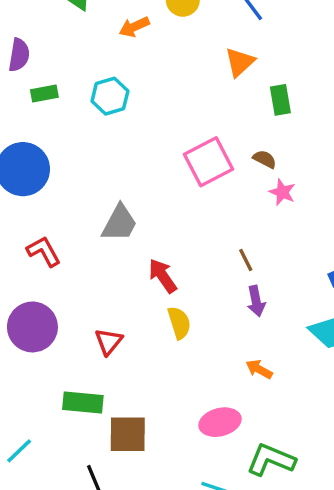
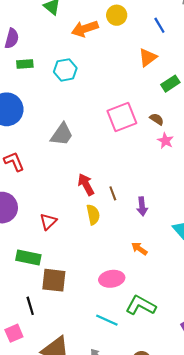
orange arrow: (134, 27) -> (85, 29), size x1.4
green rectangle: (280, 100) -> (170, 84), turned 60
gray trapezoid: (119, 223) -> (62, 134), moved
brown line: (246, 260) -> (113, 193), moved

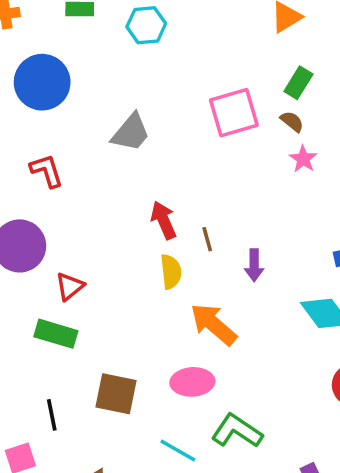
green rectangle: (170, 84) -> (298, 83), moved, turned -30
red triangle: (48, 222) -> (70, 286), moved
orange arrow: (139, 249) -> (214, 324), moved, size x1.8
brown square: (54, 280) -> (116, 394), moved

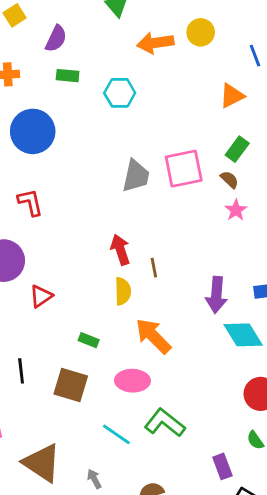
gray trapezoid: (131, 133) -> (136, 176), moved, turned -32
purple arrow: (254, 265) -> (216, 295), moved, size x1.4
green rectangle: (56, 334) -> (89, 340), moved, size x0.6
black line: (52, 415) -> (21, 371), moved

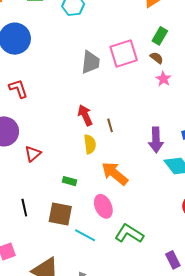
pink ellipse: (132, 381) -> (103, 206), turned 70
cyan line: (116, 434) -> (85, 235), moved

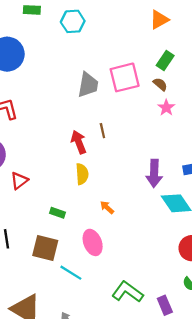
brown line: (110, 125) -> (102, 131), moved
orange arrow: (115, 173) -> (107, 207), size x0.5
green L-shape: (129, 234) -> (127, 292), moved

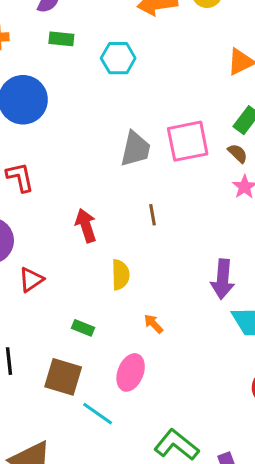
red arrow: (79, 142) -> (86, 225), moved
pink ellipse: (93, 242) -> (131, 372), turned 40

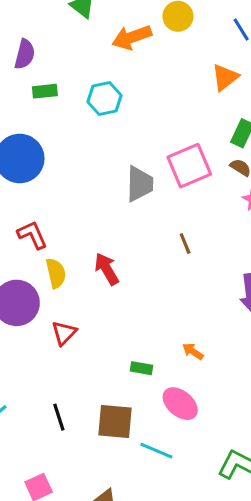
brown line: (152, 215) -> (185, 244), moved
yellow semicircle: (120, 275) -> (56, 273), moved
green rectangle: (83, 328) -> (141, 368), moved
pink ellipse: (131, 372) -> (180, 404), turned -60

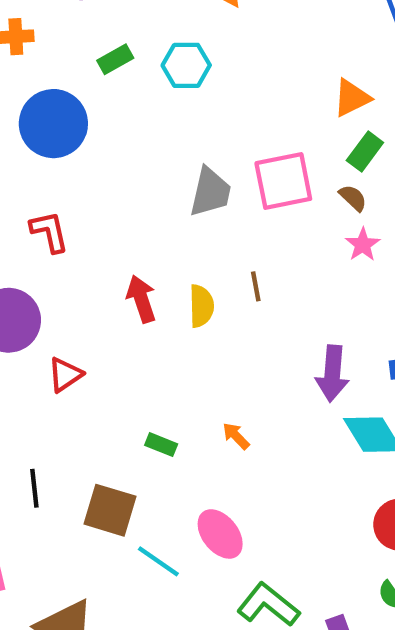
orange triangle: (225, 77) -> (352, 98), moved
green rectangle: (45, 91) -> (115, 59), moved, turned -35
yellow semicircle: (56, 273) -> (201, 306), moved
pink ellipse: (180, 404) -> (220, 534), moved

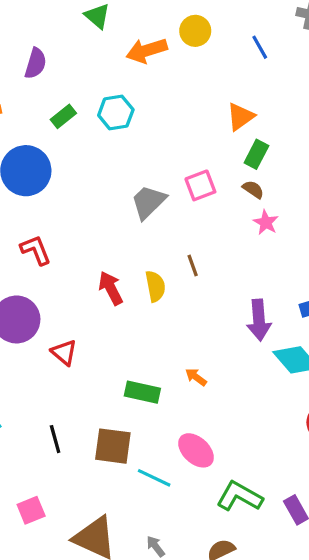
pink square: (283, 181) -> (200, 185), size x0.7
gray trapezoid: (210, 192) -> (148, 202), turned -138
red triangle: (65, 375) -> (64, 352), turned -36
green rectangle: (161, 445) -> (142, 392), size x1.5

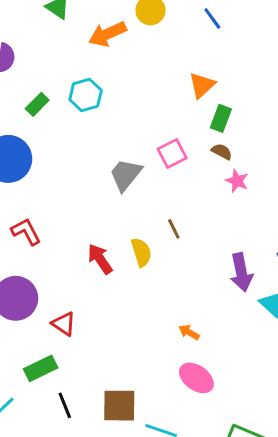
green rectangle: (142, 392) -> (41, 368), moved, turned -32
pink ellipse: (196, 450) -> (196, 378), moved

